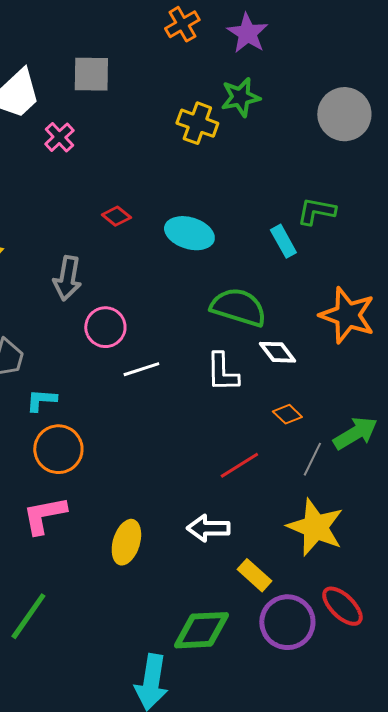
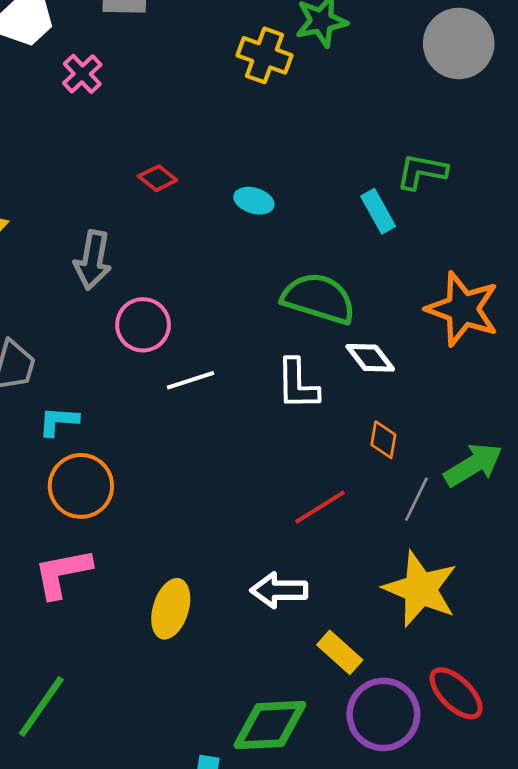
cyan ellipse: (189, 233) -> (254, 201), size x0.6
orange diamond: (287, 414) -> (383, 440), turned 56

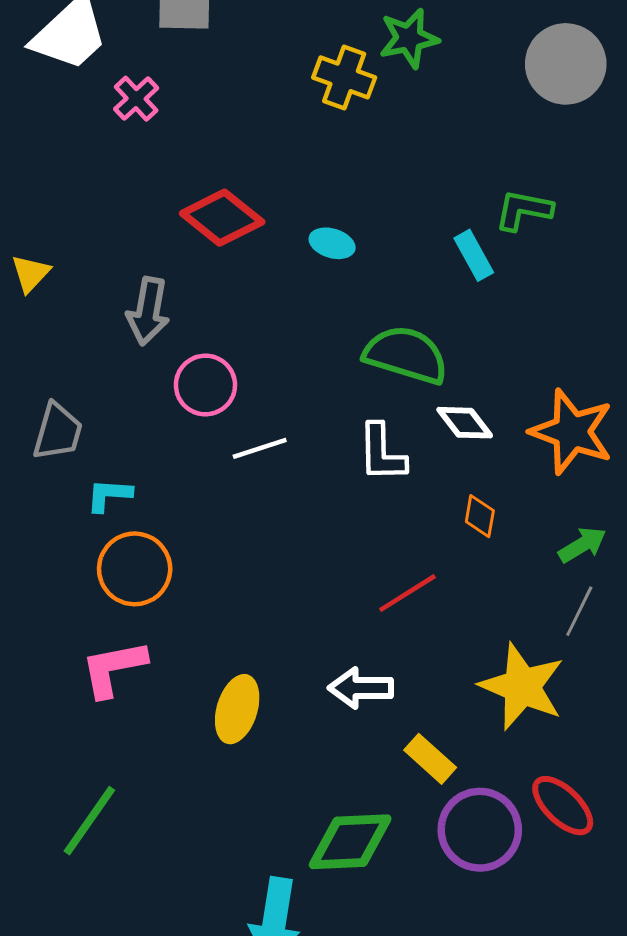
red diamond: (158, 178) -> (222, 218), size x1.8
orange star: (463, 309) -> (572, 432), moved
green arrow: (473, 465) -> (582, 545), size x0.7
gray line: (416, 499) -> (579, 611), moved

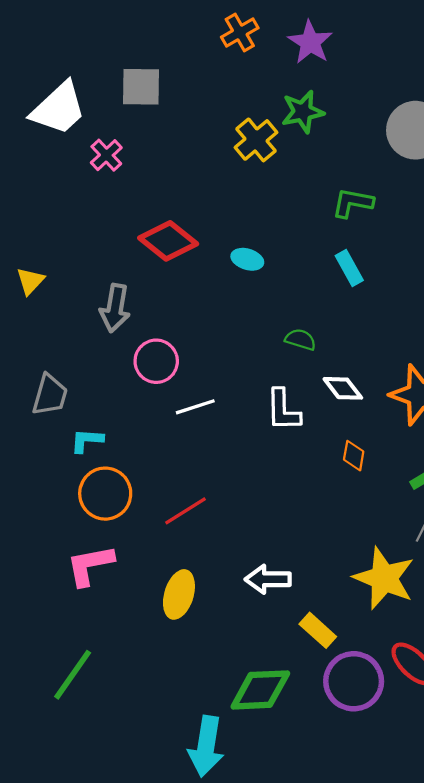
yellow cross: (344, 77) -> (256, 140), turned 30
green L-shape: (524, 210) -> (353, 203), moved
green semicircle: (406, 355) -> (300, 340), size x0.5
red line: (407, 593) -> (185, 511), moved

